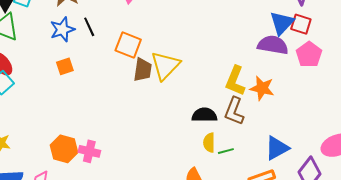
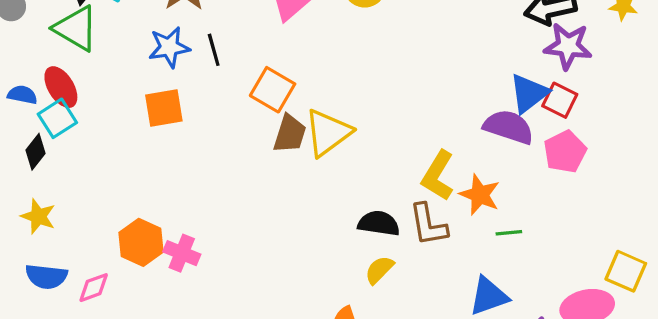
orange square: (65, 66) -> (164, 108), size x1.4
brown L-shape: (234, 111) -> (428, 225), turned -40
yellow semicircle: (209, 143) -> (379, 270), turned 36
green line: (226, 151) -> (509, 233), moved

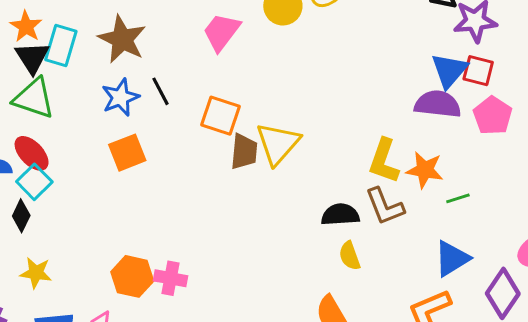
yellow semicircle: (379, 270) -> (350, 256), turned -52

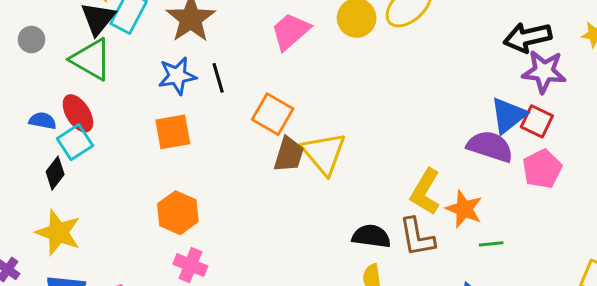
yellow triangle: (278, 143) -> (324, 153), turned -33
yellow star: (36, 273) -> (58, 233), size x1.4
orange hexagon: (132, 276) -> (178, 213), moved

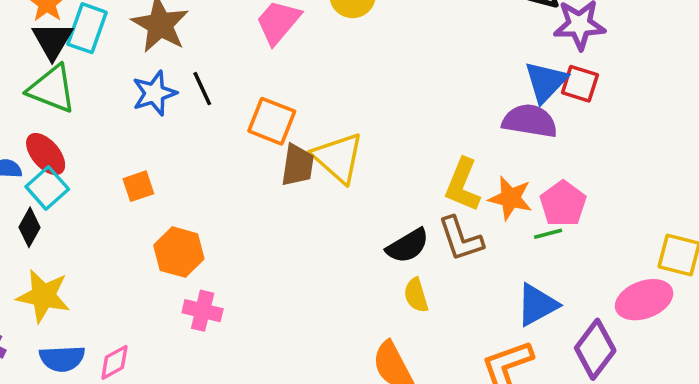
orange square: (173, 132) -> (138, 186), moved, size x0.7
pink pentagon: (542, 169) -> (563, 204), moved
black semicircle: (371, 236) -> (408, 246), turned 150

